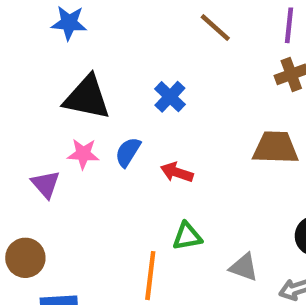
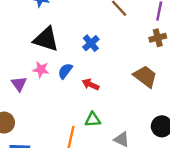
brown trapezoid: (275, 148) -> (145, 76), turned 30

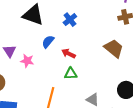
pink star: (41, 69) -> (27, 61), moved
green triangle: (93, 120) -> (71, 74), moved

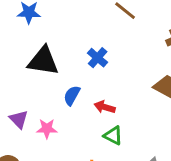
green triangle: (71, 74) -> (113, 136), turned 40

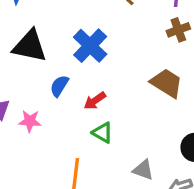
blue cross: (98, 58) -> (90, 46), size x1.5
red arrow: (105, 107) -> (95, 101), turned -54

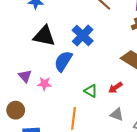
blue semicircle: (59, 86) -> (63, 61), size x1.5
red arrow: (95, 101) -> (115, 88), moved

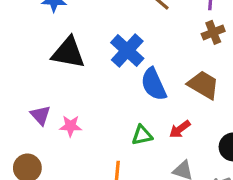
blue semicircle: (63, 61) -> (154, 84), moved, turned -55
green triangle: (91, 91) -> (142, 135), turned -40

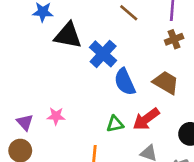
black triangle: (68, 53) -> (68, 35), moved
purple triangle: (40, 115) -> (25, 122), moved
red arrow: (180, 129) -> (146, 119), size x1.5

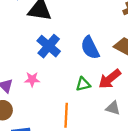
blue cross: (103, 54) -> (49, 46), moved

